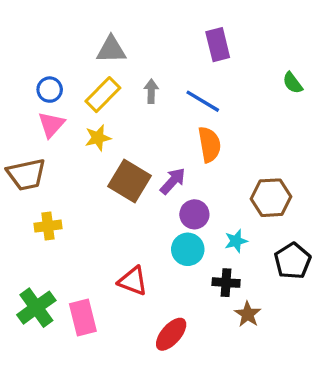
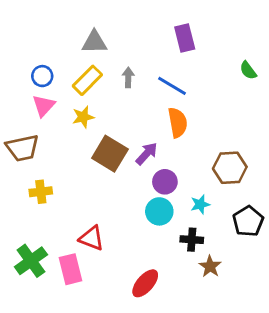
red triangle: (133, 281) -> (92, 238), moved

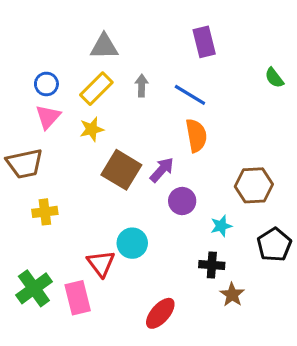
cyan circle: (159, 211) -> (132, 243), moved
red triangle: (92, 238) -> (101, 263), turned 32

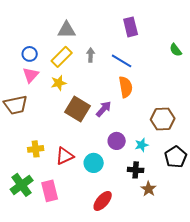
purple circle: (182, 201) -> (117, 141), moved
yellow cross: (45, 212) -> (36, 149), moved
cyan circle: (132, 243) -> (94, 163), moved
red triangle: (101, 263) -> (65, 156), moved, turned 42

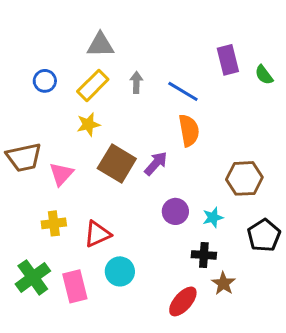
purple rectangle: (131, 27) -> (228, 60), moved
pink triangle: (31, 75) -> (61, 174), moved
cyan circle: (94, 163) -> (120, 271), moved
red ellipse: (103, 201) -> (183, 301), moved

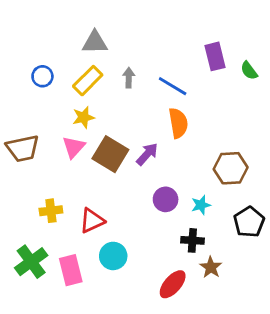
pink triangle: (61, 174) -> (74, 147), moved

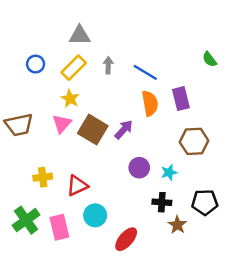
purple rectangle: (215, 56) -> (181, 99), moved
yellow star: (83, 117) -> (70, 99), turned -30
black pentagon: (249, 222) -> (205, 202), moved, turned 30
red ellipse: (173, 284) -> (126, 239), moved

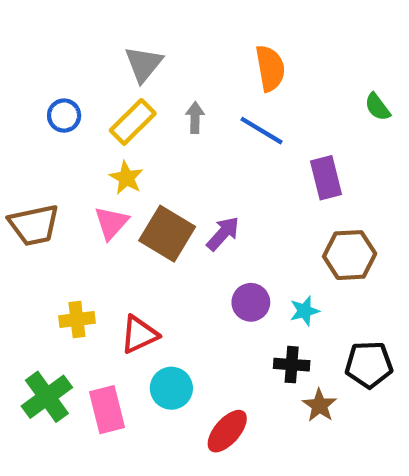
gray triangle: (80, 35) -> (143, 64), turned -50
orange semicircle: (150, 103) -> (270, 68), moved

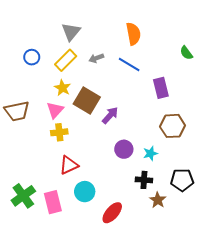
gray arrow: (195, 118) -> (96, 58), turned -112
brown square: (167, 234) -> (87, 101), moved
yellow cross: (77, 319) -> (59, 132), moved

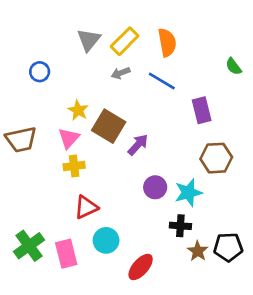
yellow rectangle: (66, 60) -> (125, 41), moved
cyan star: (150, 153) -> (188, 193), size x1.5
black pentagon: (182, 180) -> (228, 247), moved

